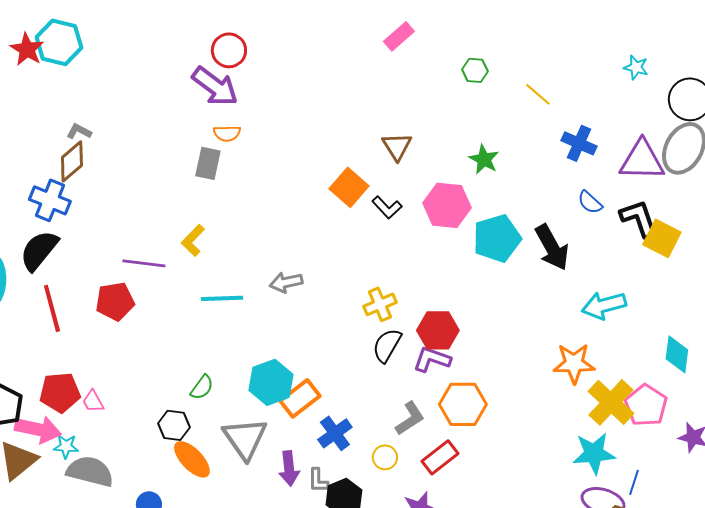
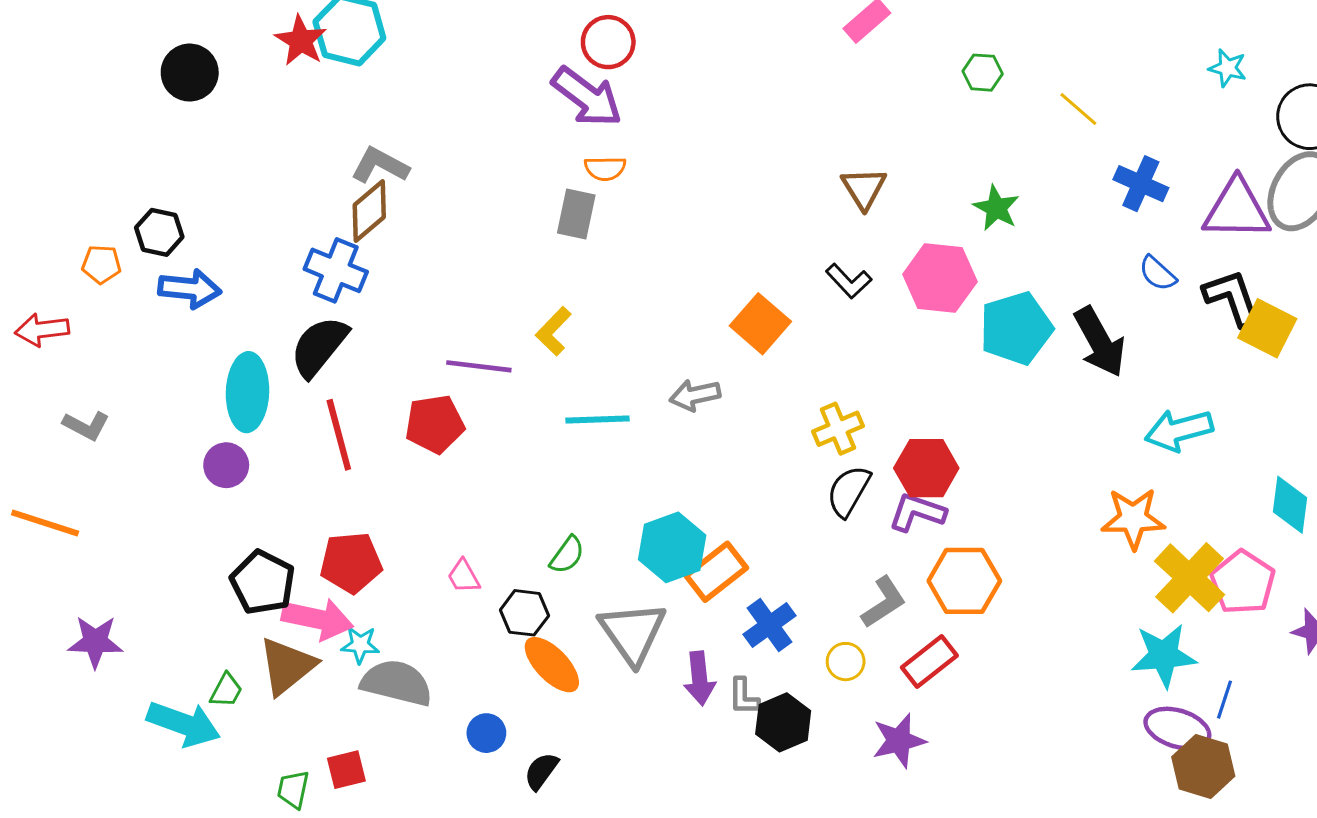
gray L-shape: (79, 131) -> (380, 165), size x1.5
orange square: (349, 187) -> (760, 324), moved
pink trapezoid: (93, 401) -> (464, 576), moved

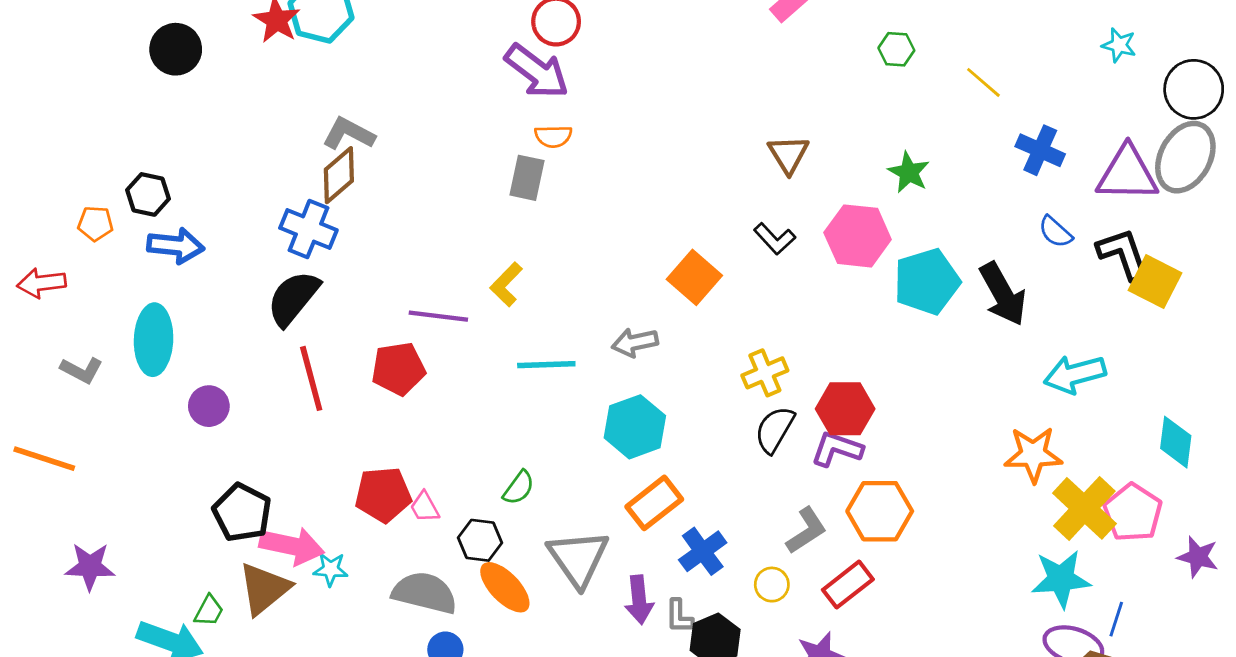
cyan ellipse: (247, 392) -> (154, 340), moved
cyan hexagon: (672, 547) -> (635, 427), moved
red pentagon: (351, 563) -> (383, 495), moved
gray semicircle: (397, 683) -> (425, 593), moved

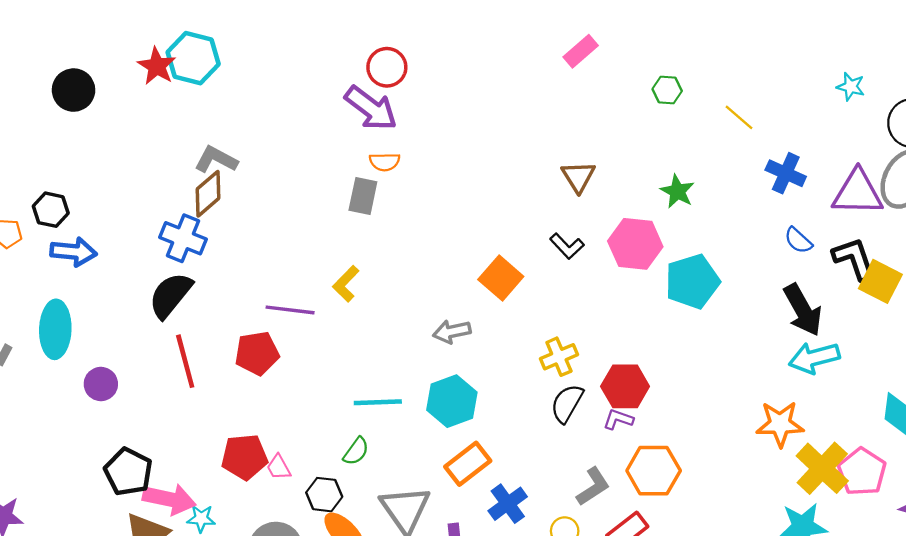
black arrow: (1003, 294) -> (803, 310), moved
cyan line: (546, 365) -> (378, 402), moved
purple L-shape: (837, 449) -> (618, 419), size x0.7

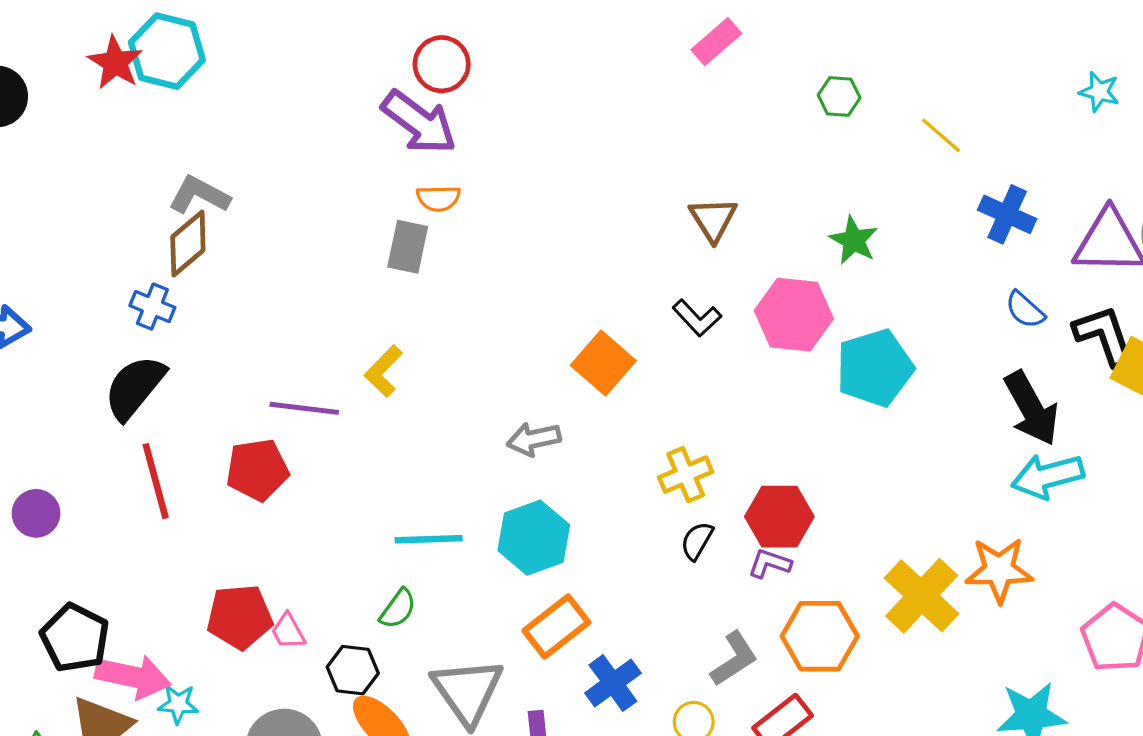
blue cross: (183, 238) -> (152, 307), size x0.7
black semicircle: (567, 403) -> (697, 541), size x0.7
yellow cross: (822, 468) -> (922, 596), moved

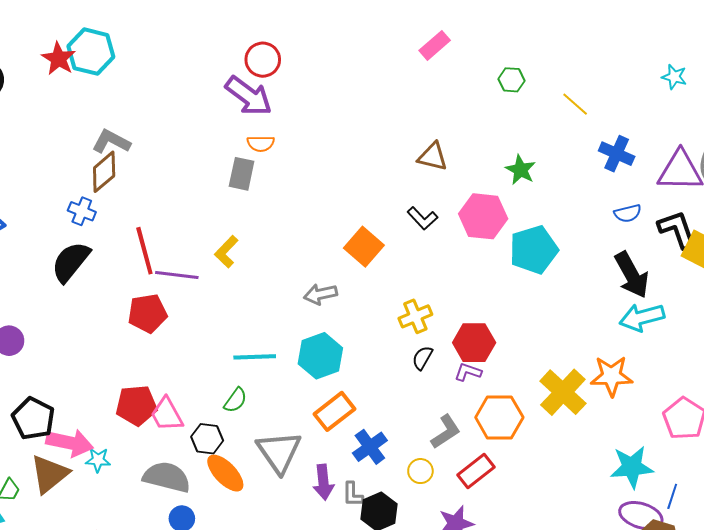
brown triangle: (713, 219) -> (433, 157), turned -44
blue semicircle: (1025, 310) -> (628, 213), turned -56
red line: (156, 481) -> (144, 251), moved
pink trapezoid: (288, 631) -> (167, 414), size x1.5

